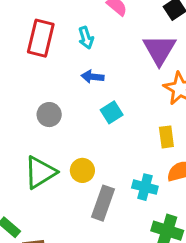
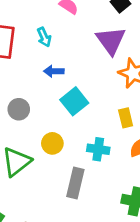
cyan square: (112, 112) -> (74, 101), size x1.4
yellow circle: (82, 170) -> (52, 143), moved
cyan cross: (145, 187) -> (98, 149), moved

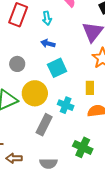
yellow circle: (52, 143) -> (35, 93), size x1.6

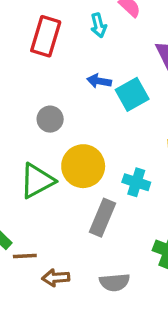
cyan arrow: (47, 18) -> (98, 25), moved
cyan square: (57, 68) -> (132, 94), moved

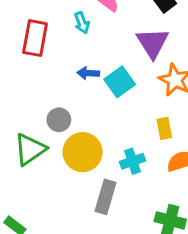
gray circle: (50, 119) -> (59, 120), moved
green triangle: (37, 181) -> (30, 149), moved
cyan cross: (136, 182) -> (132, 161), turned -30

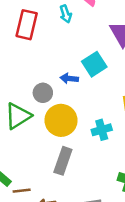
blue arrow: (88, 73) -> (69, 78), moved
gray rectangle: (105, 197) -> (63, 161), moved

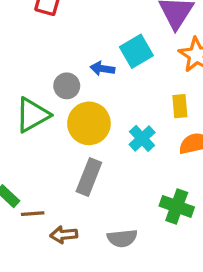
cyan cross: (102, 130) -> (142, 138), turned -30

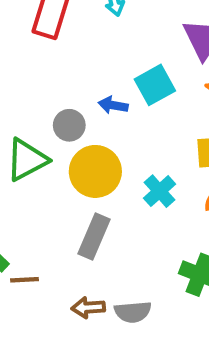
brown arrow: (64, 235) -> (88, 308), moved

